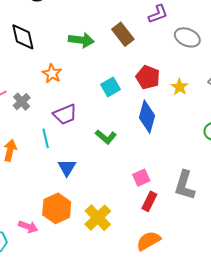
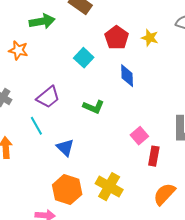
orange star: (52, 74) -> (18, 50), moved
red pentagon: (148, 77) -> (117, 38), turned 30
blue diamond: (147, 117) -> (127, 76), size x0.7

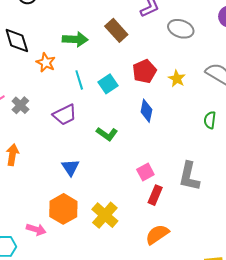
cyan line: (36, 126) -> (79, 80), moved

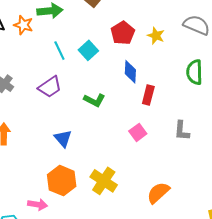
orange star: (46, 63) -> (23, 25), moved
green semicircle: (210, 120) -> (194, 72), size x1.4
gray L-shape: (189, 176) -> (182, 131), size x0.7
red rectangle: (155, 195) -> (148, 95), moved

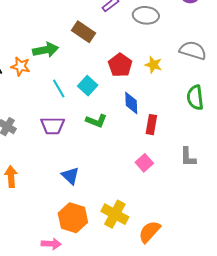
purple trapezoid: (50, 87) -> (53, 126), turned 40
green L-shape: (94, 100) -> (96, 121), moved
orange semicircle: (158, 193) -> (150, 232), moved

